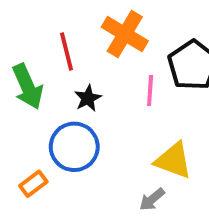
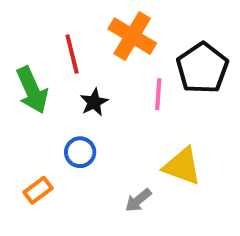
blue circle: (74, 147) -> (80, 152), size x0.6
gray arrow: (152, 199) -> (138, 200), moved

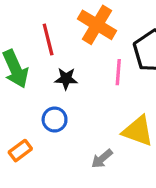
black star: (94, 102) -> (66, 79), turned 30

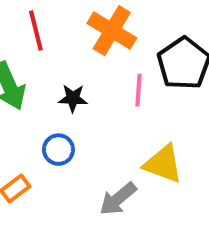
red line: (48, 40) -> (36, 31), moved
gray arrow: (102, 159) -> (118, 199), size x1.4

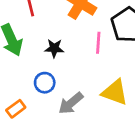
gray arrow: (118, 199) -> (71, 103), moved

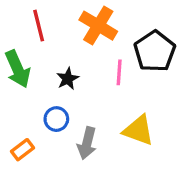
black star: (54, 48) -> (68, 79), turned -30
gray arrow: (71, 103) -> (87, 143), turned -36

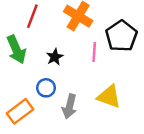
red line: (39, 26) -> (32, 16), turned 35
orange rectangle: (22, 150) -> (20, 111), size x1.5

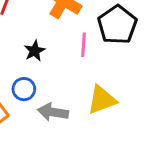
yellow triangle: (109, 96) -> (102, 100), turned -40
gray arrow: (69, 106) -> (53, 112), turned 85

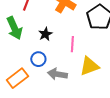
pink line: (84, 45) -> (72, 44), moved

